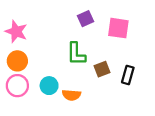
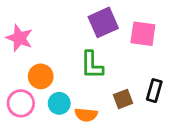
purple square: (86, 19) -> (103, 22), size x1.5
orange circle: (17, 61) -> (41, 76), moved
brown square: (102, 69) -> (123, 99), moved

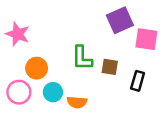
purple square: (103, 22) -> (120, 20), moved
pink square: (143, 34) -> (146, 39), moved
brown square: (123, 99) -> (110, 67), moved, turned 30

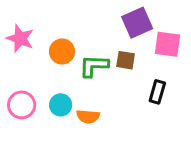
green L-shape: (82, 58) -> (94, 66), turned 92
brown square: (110, 67) -> (126, 60), moved
orange circle: (37, 68) -> (62, 51), moved

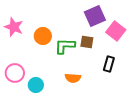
pink square: (167, 44) -> (116, 31), turned 30
cyan circle: (61, 105) -> (36, 85), moved
orange semicircle: (88, 116) -> (73, 78), moved

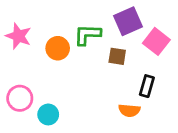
green L-shape: (65, 46) -> (87, 35), moved
orange semicircle: (73, 78) -> (129, 110), moved

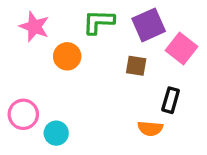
green L-shape: (87, 35) -> (99, 22), moved
pink star: (18, 36) -> (34, 27), moved

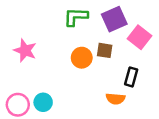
pink star: (34, 27) -> (25, 50), moved
orange circle: (67, 56) -> (82, 58), moved
pink circle: (23, 114) -> (18, 105), moved

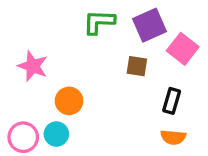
orange circle: (82, 58) -> (69, 101), moved
orange semicircle: (115, 99) -> (173, 137), moved

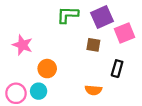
pink square: (183, 49) -> (125, 33), turned 30
orange semicircle: (173, 137) -> (93, 90), moved

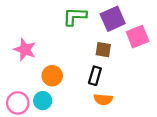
black rectangle: (117, 69) -> (95, 76), moved

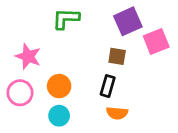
green L-shape: (75, 16) -> (66, 19), moved
cyan circle: (43, 101) -> (59, 116), moved
pink circle: (18, 103) -> (20, 93), moved

